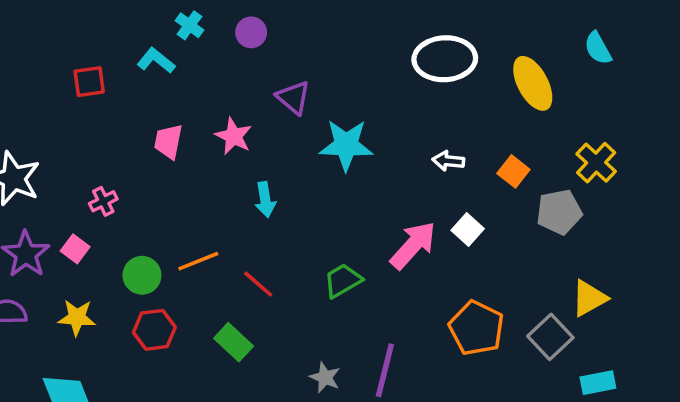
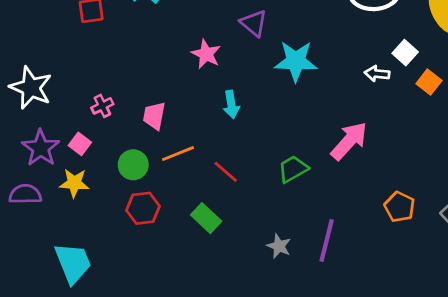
pink trapezoid: (168, 141) -> (154, 116), moved
white square: (468, 229) -> (405, 53), moved
yellow star: (77, 318) -> (74, 183), moved
orange pentagon: (476, 328) -> (400, 207), size x0.7

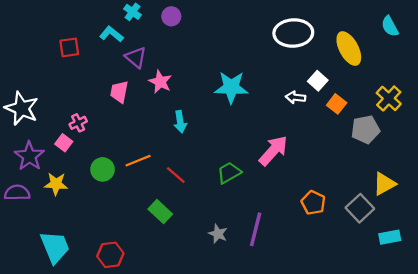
purple triangle: (254, 23) -> (136, 57), moved
pink trapezoid: (154, 116) -> (119, 92), moved
pink square: (80, 144) -> (64, 143), moved
red hexagon: (143, 208) -> (110, 255), moved

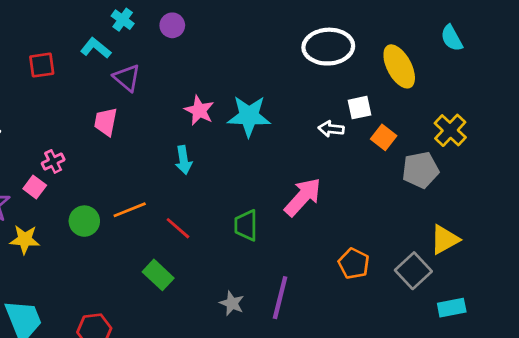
white square: (318, 81) -> (359, 108), turned 36
pink star: (160, 82) -> (199, 110), moved
green trapezoid: (229, 173) -> (246, 225), turned -60

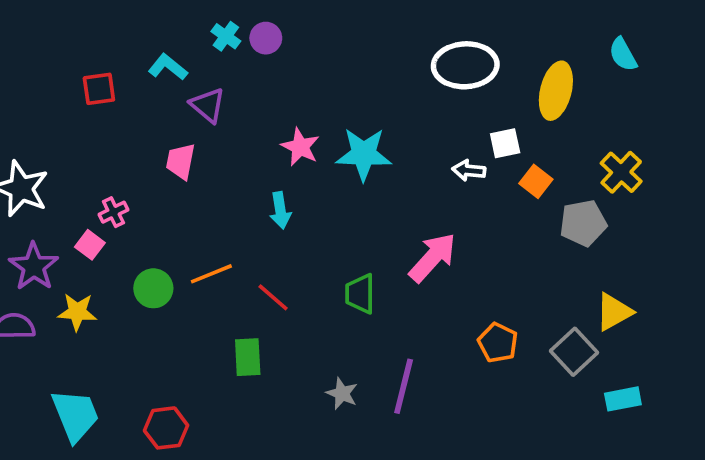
cyan cross: (123, 20) -> (226, 36), moved
yellow ellipse: (399, 66) -> (556, 91), turned 42
green rectangle: (158, 275) -> (248, 357), turned 44

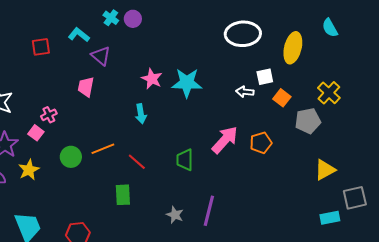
yellow star: (77, 312) -> (29, 170), turned -30
orange pentagon: (498, 343) -> (261, 143), moved, turned 30
gray square: (574, 352) -> (355, 198), moved, turned 30

